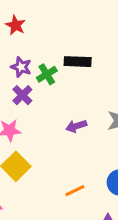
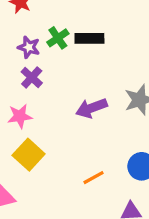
green cross: (47, 74) -> (58, 38), moved
purple arrow: (76, 126) -> (91, 108), size x1.4

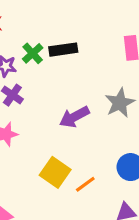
yellow square: (29, 155) -> (55, 172), moved

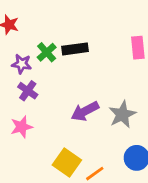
gray star: (120, 103) -> (122, 114), moved

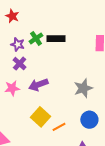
purple arrow: (85, 111) -> (38, 85), moved

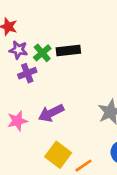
purple star: (18, 44) -> (18, 50), moved
purple cross: (20, 64) -> (27, 73), moved, turned 32

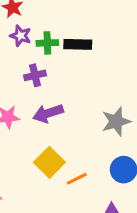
green cross: (42, 53) -> (47, 43), turned 30
purple cross: (27, 73) -> (35, 75), moved

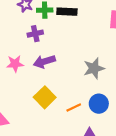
orange line: (77, 179) -> (74, 107), moved

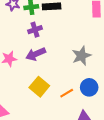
purple cross: (35, 34) -> (35, 30), moved

